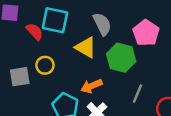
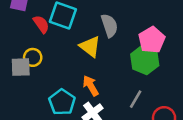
green hexagon: (121, 58) -> (145, 60), moved
yellow circle: (45, 65) -> (33, 57), moved
orange arrow: (91, 86) -> (91, 86), turned 75

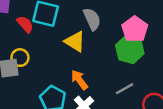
gray line: (136, 99) -> (125, 89), turned 36

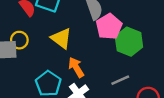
pink pentagon: (135, 29) -> (109, 27), moved
yellow triangle: (75, 42) -> (61, 38), moved

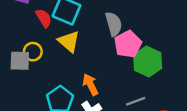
yellow triangle: (61, 38) -> (69, 41), moved

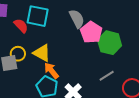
yellow triangle: (69, 41) -> (42, 53), moved
orange arrow: (90, 84) -> (51, 71), moved

